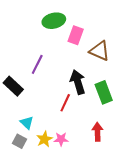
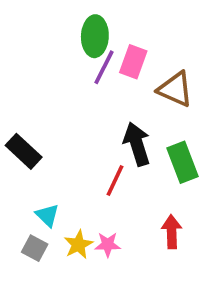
green ellipse: (54, 21) -> (95, 36), turned -75
purple line: (37, 64) -> (104, 67), moved

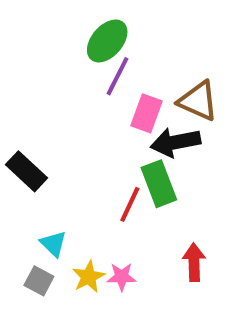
green ellipse: (95, 36) -> (107, 41), turned 39
pink rectangle: (133, 62) -> (146, 113), moved
black arrow: (137, 144) -> (175, 142), moved, turned -84
green rectangle: (183, 162) -> (159, 184), moved

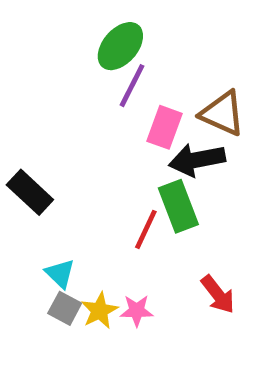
red arrow: (194, 262) -> (218, 294), turned 144
gray square: (39, 281) -> (65, 308), moved

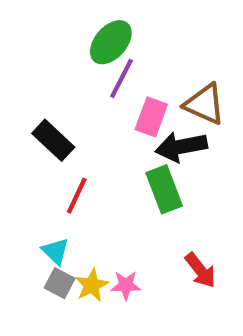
black rectangle: (30, 192) -> (53, 140), moved
red line: (146, 229) -> (77, 196), moved

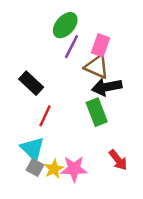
brown triangle: (205, 104) -> (97, 67), moved
pink rectangle: (151, 117) -> (100, 45), moved
cyan triangle: (55, 251) -> (32, 149), size x1.5
pink star: (126, 285) -> (74, 169), size x1.5

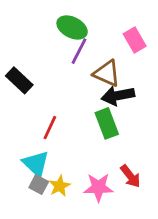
green ellipse: (65, 25) -> (72, 27), turned 76
pink rectangle: (100, 45) -> (135, 40), moved, turned -50
black rectangle: (31, 83) -> (19, 80), moved
pink star: (74, 169) -> (98, 187), moved

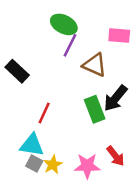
pink rectangle: (135, 40) -> (119, 36), turned -55
black arrow: (118, 96) -> (116, 98), moved, turned -40
cyan triangle: (36, 164) -> (32, 145), turned -35

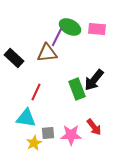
green ellipse: (64, 24) -> (70, 27), moved
brown triangle: (95, 65) -> (47, 53), moved, turned -30
gray square: (34, 163) -> (48, 133), moved, turned -32
yellow star: (53, 165) -> (34, 143), moved

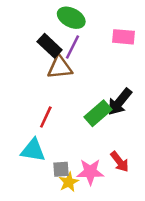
green ellipse: (70, 27) -> (71, 18), moved
black rectangle: (14, 58) -> (50, 46), moved
green rectangle: (77, 89) -> (98, 113), turned 70
yellow star: (34, 143) -> (69, 182), moved

